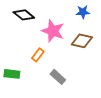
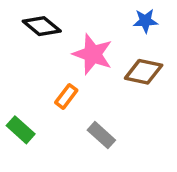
green rectangle: (12, 74) -> (21, 130), turned 35

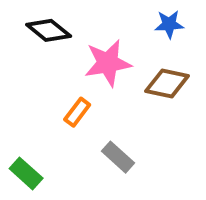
pink star: (93, 54) -> (108, 63), turned -30
green rectangle: (21, 130) -> (26, 173), moved

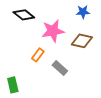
gray rectangle: (118, 157) -> (60, 68), moved
green rectangle: (26, 173) -> (13, 85), turned 35

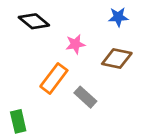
pink star: (53, 31) -> (75, 44), size x0.6
orange rectangle: (38, 55) -> (54, 78), size x1.5

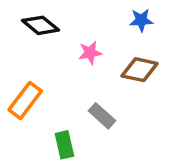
orange rectangle: (54, 78) -> (25, 100), moved
green rectangle: (18, 121) -> (64, 145), moved

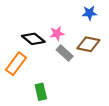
black diamond: (41, 25) -> (33, 39), moved
gray rectangle: (102, 116) -> (65, 53), moved

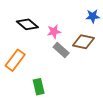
blue star: (89, 13) -> (93, 16), moved
black diamond: (33, 39) -> (27, 24), moved

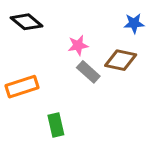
black diamond: (27, 24) -> (26, 22), moved
orange rectangle: (15, 60) -> (22, 87), turned 35

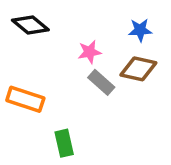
blue star: (134, 23) -> (140, 30), moved
orange rectangle: (22, 87) -> (25, 99), turned 36

